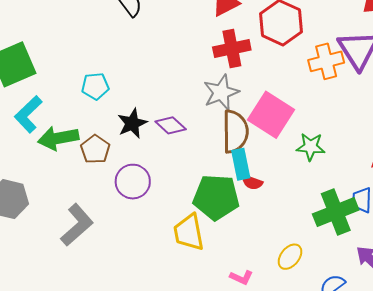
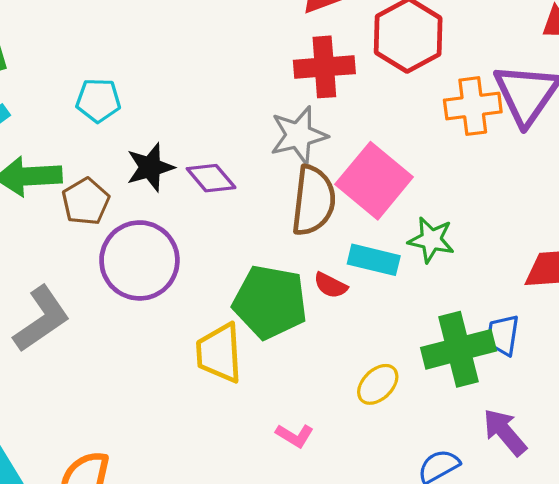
cyan rectangle: (241, 164) -> (374, 260), moved, turned -72
purple circle: (133, 182) -> (139, 260), size x1.4
yellow ellipse: (290, 257) -> (378, 384), moved

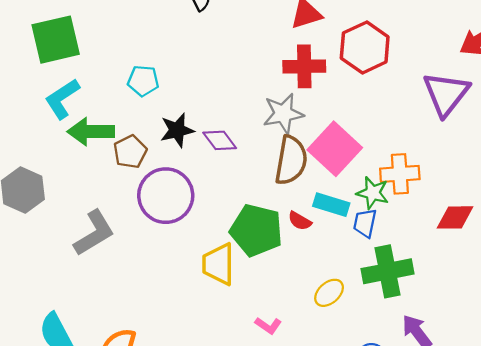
orange cross: (473, 106) -> (400, 174), moved
blue trapezoid: (503, 335) -> (365, 223), moved

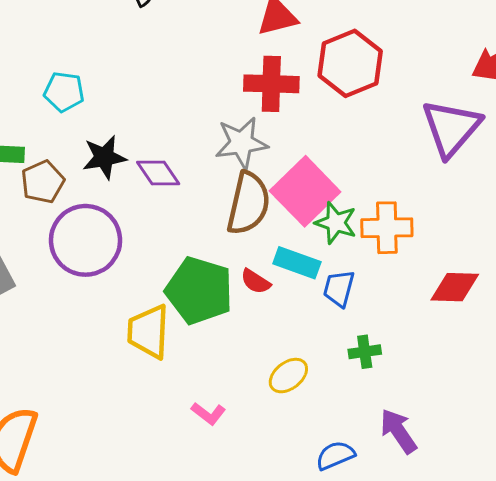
green star: (373, 193) -> (336, 223), moved
green cross: (387, 271) -> (365, 352), size x0.5

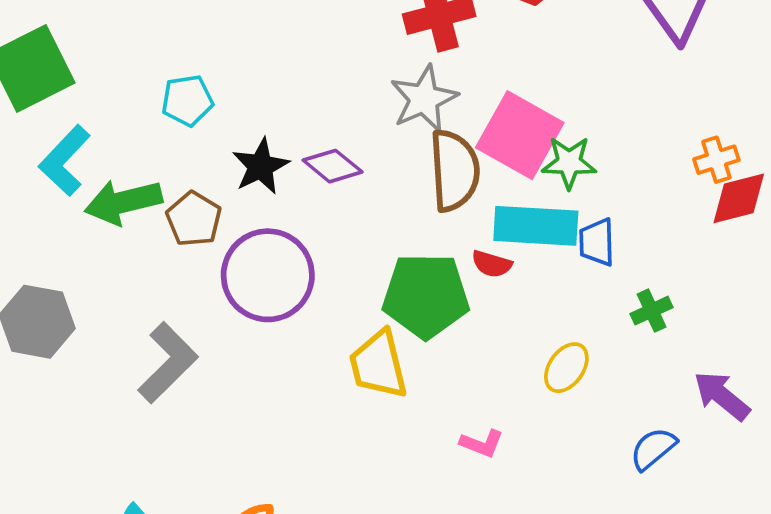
orange cross: (387, 228) -> (716, 160), moved, size x0.7
cyan rectangle: (297, 263) -> (536, 226), size x1.4

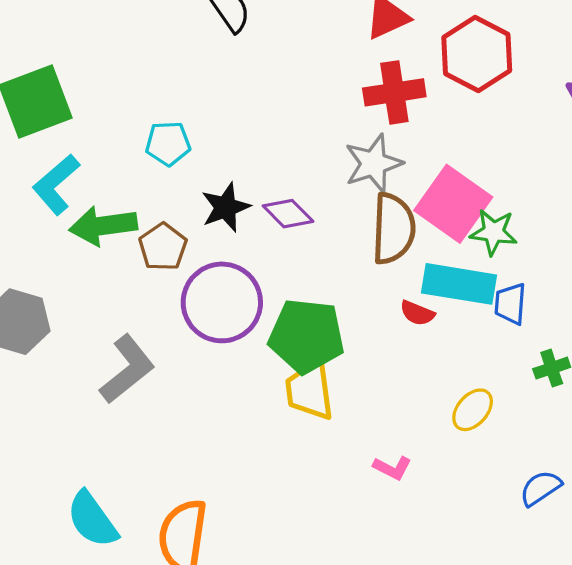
green pentagon: (426, 296) -> (306, 336), moved

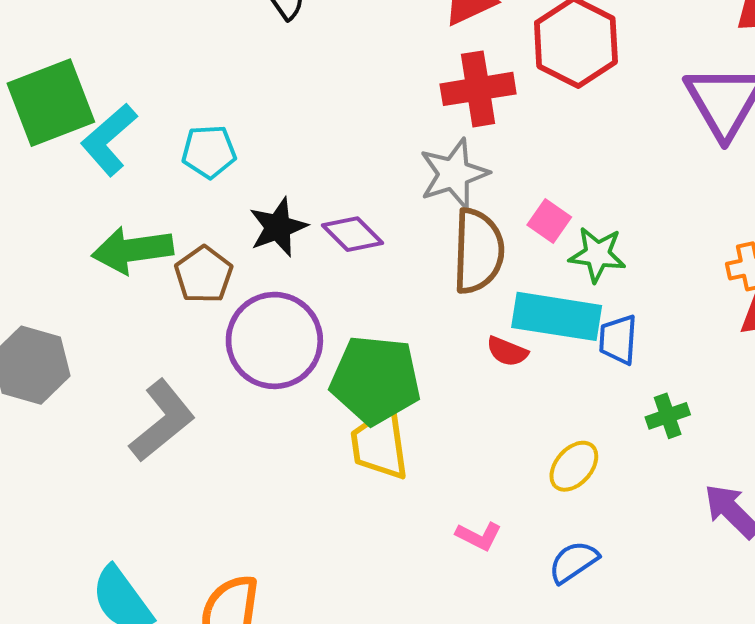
cyan L-shape: (56, 184) -> (109, 140), moved
pink square: (453, 204) -> (549, 221), size x0.5
blue semicircle: (540, 488) -> (573, 562), moved

